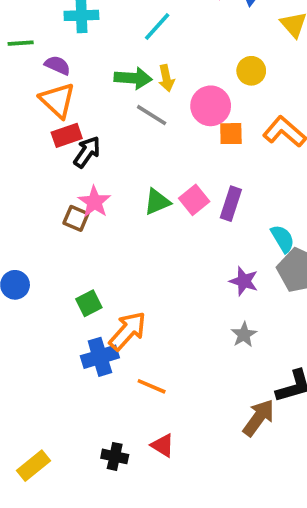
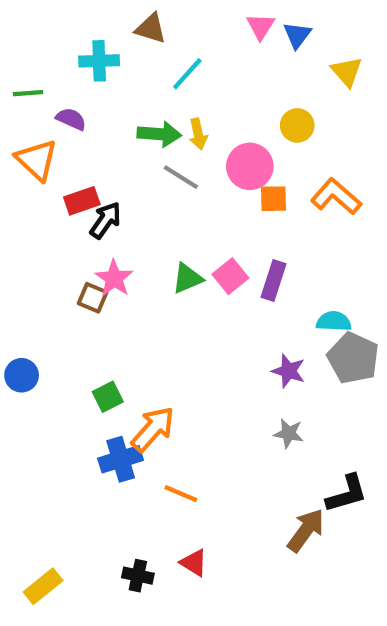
orange triangle: (57, 100) -> (37, 160), moved
cyan semicircle: (283, 239) -> (334, 321), turned -56
gray star: (244, 335) -> (289, 433), turned -30

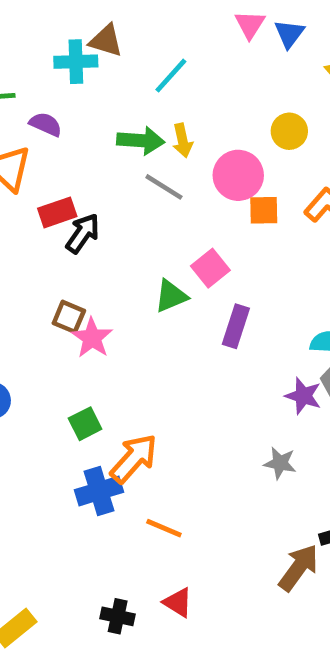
brown triangle: (151, 29) -> (106, 41), moved
pink square: (230, 276) -> (210, 268), moved
pink star: (114, 278) -> (92, 338), moved
purple rectangle: (274, 281) -> (236, 326), moved
purple star: (289, 371) -> (303, 396), moved

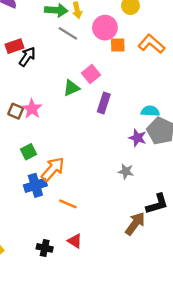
brown square: (69, 317) -> (16, 111), moved

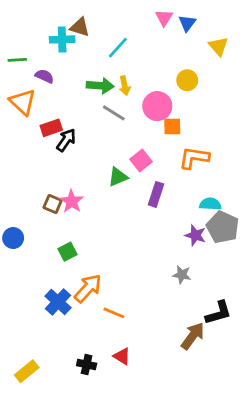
orange L-shape: (151, 44) -> (194, 158), moved, turned -32
orange arrow: (53, 169) -> (88, 288), moved
blue cross: (35, 185) -> (58, 302), moved, turned -30

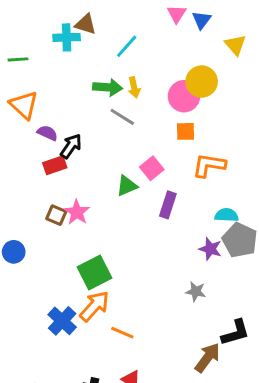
purple semicircle: (44, 76) -> (47, 133), moved
yellow circle: (187, 80) -> (202, 82), size x1.4
pink circle: (157, 106) -> (184, 96), moved
red rectangle: (51, 128) -> (55, 165), moved
green square: (68, 252) -> (94, 272), moved, size x1.6

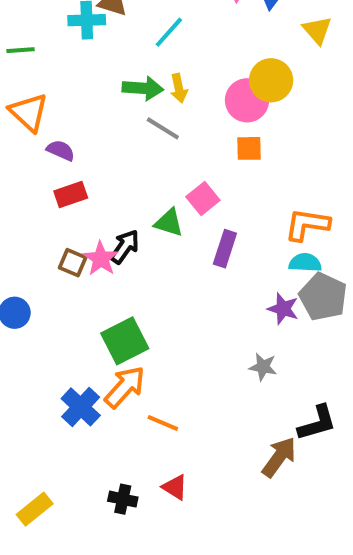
black arrow: (71, 146) -> (125, 247), moved
orange L-shape: (209, 165) -> (307, 225), moved
green triangle: (127, 186) -> (169, 223), turned 40

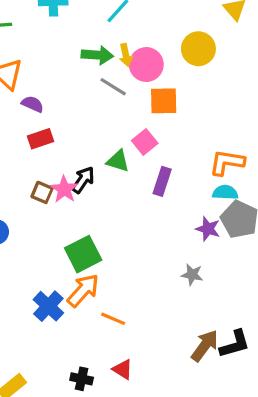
pink circle: (247, 100) -> (146, 65), moved
orange square: (249, 148) -> (164, 101), moved, size x1.4
black L-shape: (317, 423) -> (235, 344), moved

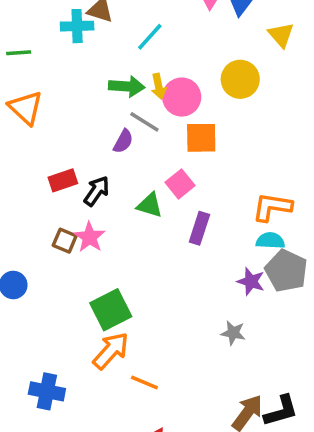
purple semicircle: (33, 104) -> (123, 141), moved, turned 95
black arrow: (83, 180) -> (97, 191), moved
blue cross: (48, 306) -> (47, 391), moved, turned -32

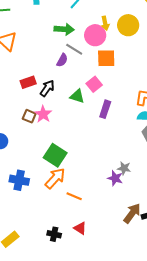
yellow arrow: (159, 86) -> (105, 23), moved
purple star: (251, 281) -> (115, 178), moved
green square: (111, 310) -> (55, 155), turned -30
blue cross: (47, 391) -> (19, 180), moved

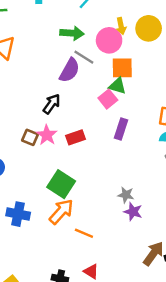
purple semicircle: (62, 60) -> (70, 70), size x1.5
red rectangle: (28, 82) -> (76, 137), moved
green triangle: (77, 96) -> (117, 86), moved
gray star: (124, 168) -> (126, 195), moved

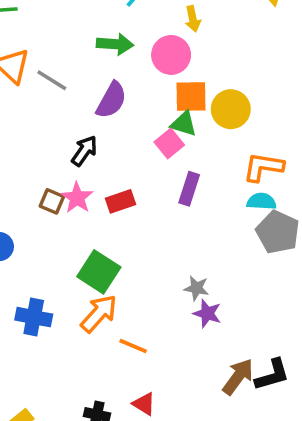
yellow arrow: (121, 26) -> (193, 19), moved
yellow circle: (149, 28) -> (231, 109), moved
gray line: (84, 57) -> (52, 80), moved

